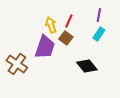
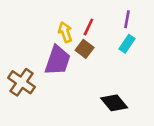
black diamond: (87, 66) -> (114, 103), moved

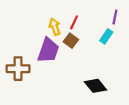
purple line: (127, 19) -> (115, 17), moved
brown cross: (22, 82) -> (18, 69), turned -35

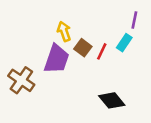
red line: (74, 22) -> (102, 51), moved
brown cross: (18, 69) -> (21, 80), turned 35

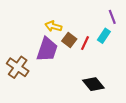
purple line: (134, 20) -> (112, 17), turned -32
yellow arrow: (64, 31) -> (53, 26), turned -56

